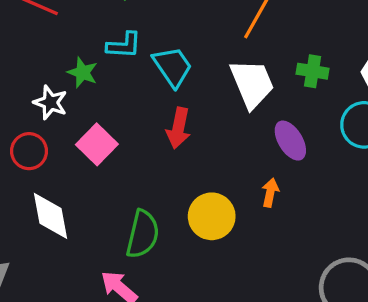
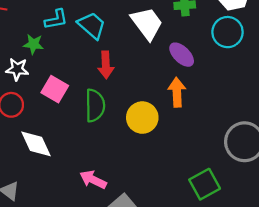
orange arrow: (270, 193) -> (177, 92), size x1.5
green semicircle: (143, 234) -> (95, 105), moved

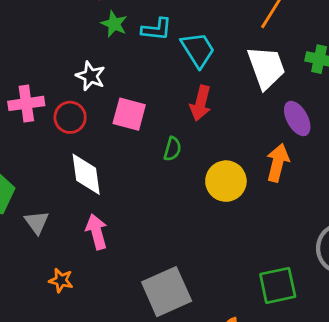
green star: (33, 44) -> (114, 24), moved
pink square: (55, 89) -> (129, 114), turned -32
green semicircle: (95, 105) -> (172, 149), size x0.6
pink arrow: (93, 180) -> (97, 232), moved, turned 32

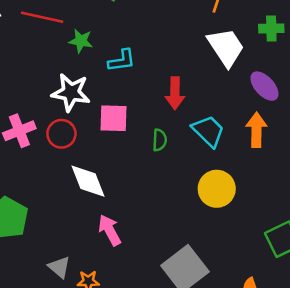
cyan L-shape: (157, 29) -> (122, 61), moved
cyan trapezoid: (198, 50) -> (208, 131), moved
white star: (91, 76) -> (71, 92), size x1.4
yellow circle: (226, 181) -> (217, 189), moved
gray triangle: (37, 222) -> (59, 267), moved

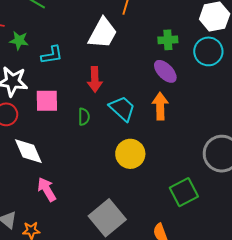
green cross: (271, 28) -> (168, 40), moved
white trapezoid: (226, 47) -> (103, 33), moved, turned 64

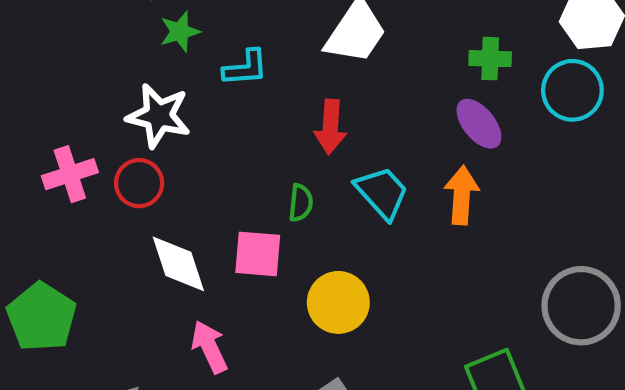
green star: (19, 41) -> (180, 32), turned -30
pink square: (47, 101) -> (258, 254), moved
yellow circle: (130, 154) -> (338, 302), moved

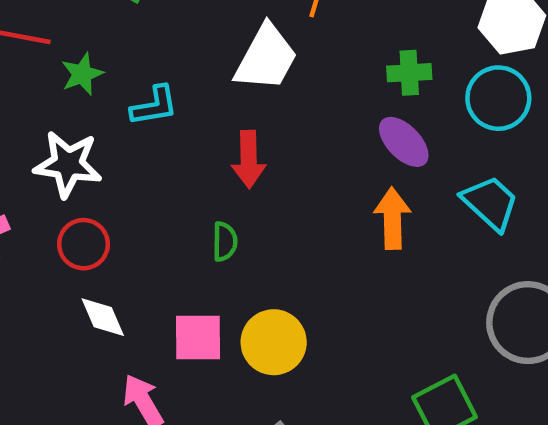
red circle: (139, 183) -> (84, 244), moved
cyan trapezoid: (382, 193) -> (490, 203), moved
pink square: (258, 254) -> (198, 337), moved
white diamond: (178, 264) -> (103, 317), size x0.7

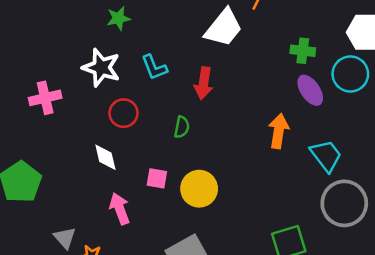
cyan L-shape: (154, 106) -> (154, 67), moved, turned 68
purple ellipse: (404, 142) -> (310, 90), moved
cyan trapezoid: (490, 203) -> (326, 156), moved
red circle: (84, 244) -> (124, 113), moved
pink square: (198, 337) -> (157, 178), size x0.7

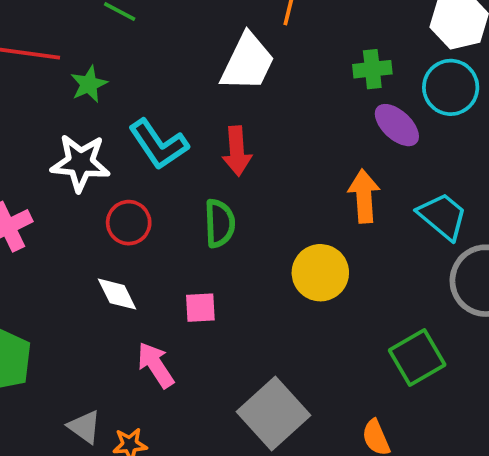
cyan L-shape: (154, 67) -> (159, 144), size x1.4
green semicircle: (182, 127) -> (220, 223), size x1.4
yellow circle: (199, 189) -> (320, 273), moved

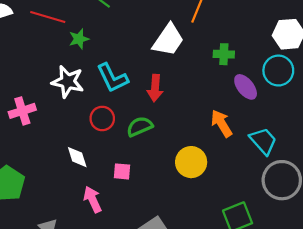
green cross: (372, 69) -> (224, 54), moved
orange arrow: (364, 196) -> (221, 123), turned -36
red circle: (129, 223) -> (102, 118), moved
green semicircle: (220, 223) -> (140, 127), turned -120

